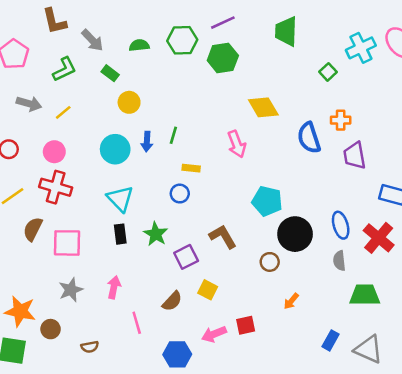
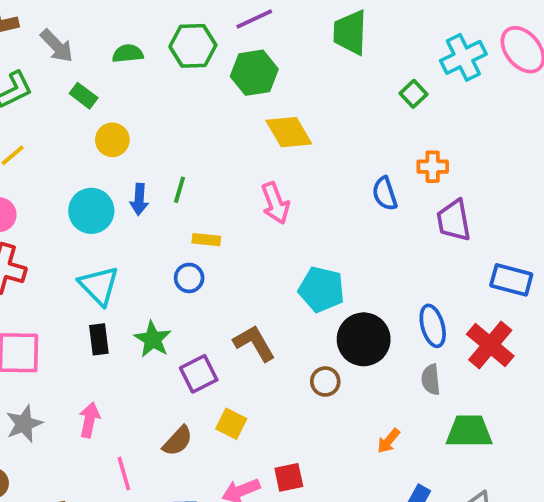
yellow diamond: (263, 107) -> (289, 132), moved
blue semicircle: (309, 138) -> (385, 194), size x0.7
orange arrow: (291, 301) -> (389, 441), moved

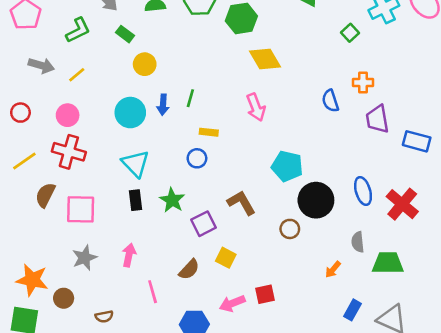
blue rectangle: (511, 280) -> (417, 141), moved
gray semicircle: (431, 380) -> (358, 242), moved

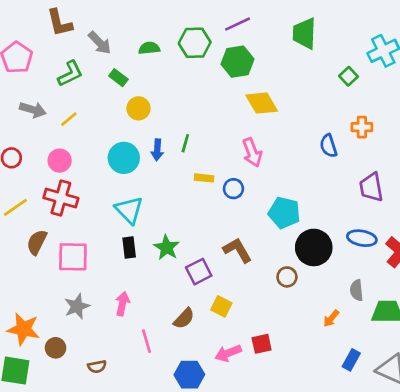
purple trapezoid: (377, 119) -> (371, 187), moved
blue circle: (197, 158) -> (233, 189), moved
blue ellipse: (363, 191) -> (362, 238), turned -64

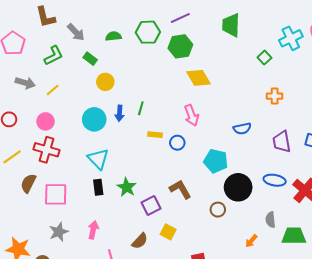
blue semicircle: (328, 146) -> (242, 129), moved, turned -84

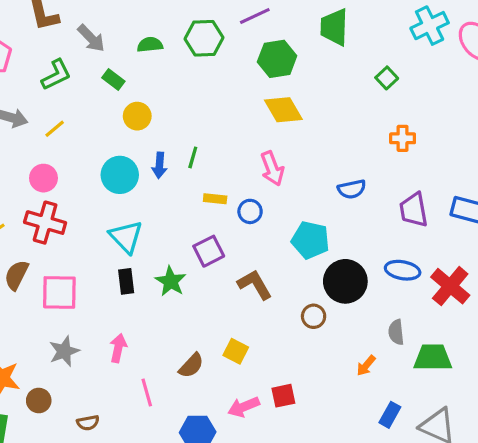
cyan cross: (291, 38) -> (430, 26), moved
green hexagon: (180, 46) -> (277, 59), moved
purple square: (151, 206) -> (209, 251), moved

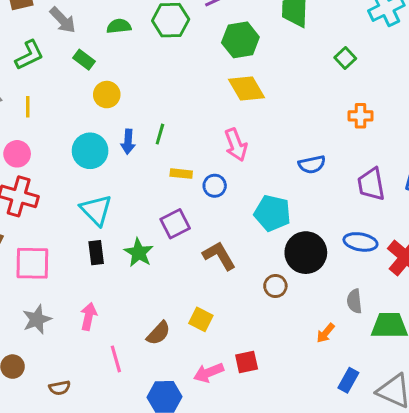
yellow line: (55, 129) -> (28, 107), turned -50

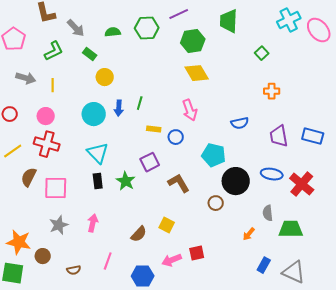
pink line: (116, 359) -> (108, 261), moved, turned 36

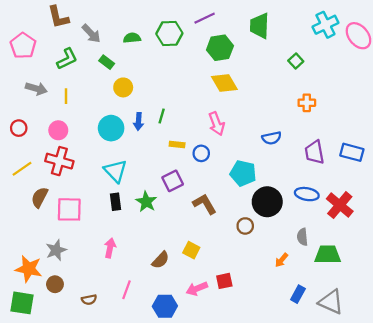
gray star: (59, 225) -> (56, 250), moved

